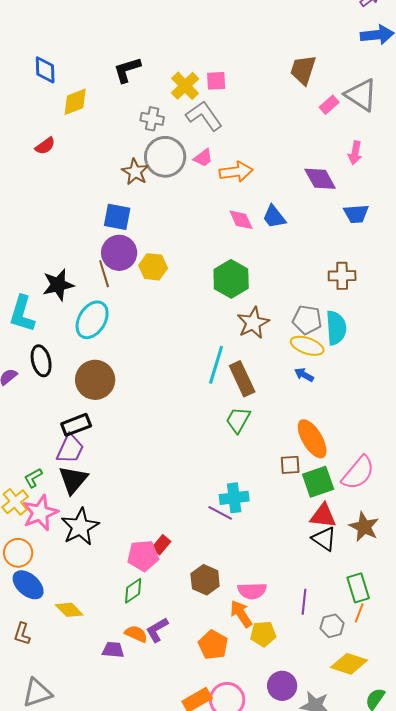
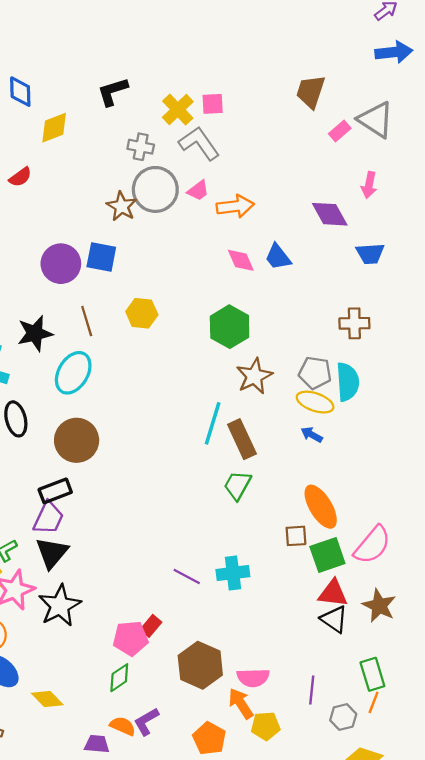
purple circle: (119, 253) -> (61, 264), moved
purple line: (220, 513) -> (187, 576), moved
brown hexagon: (205, 580) -> (200, 665), size x1.4

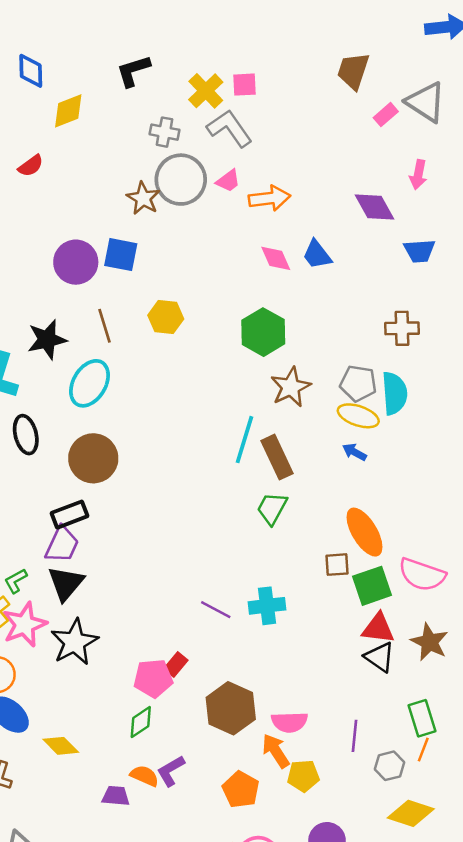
pink semicircle: (372, 545) -> (422, 575), turned 69

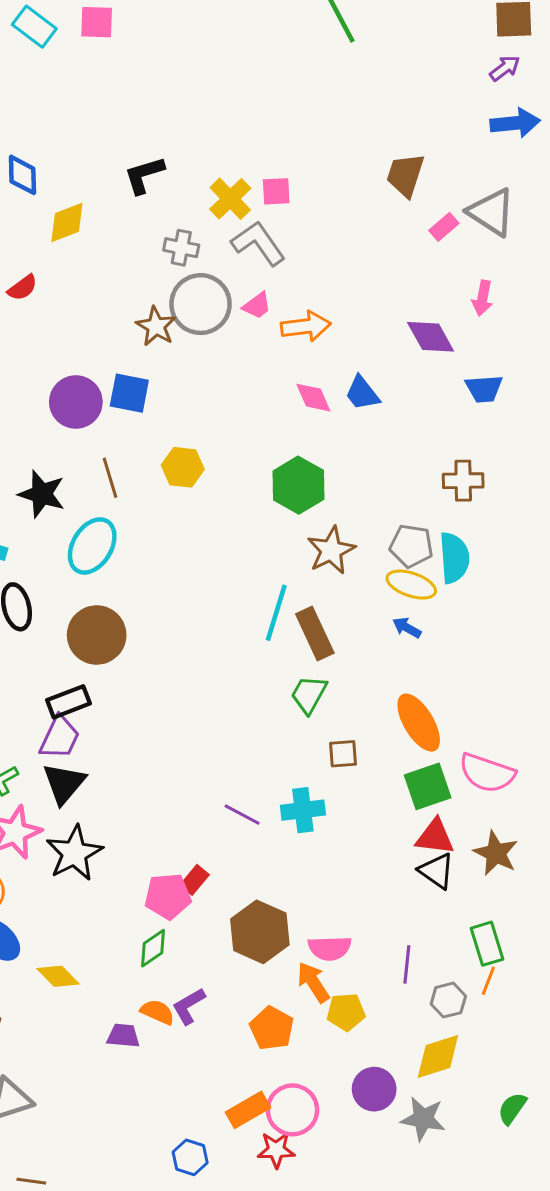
black star: (47, 340) -> (42, 494), turned 30
brown square: (337, 565) -> (343, 754), moved
yellow diamond: (411, 813) -> (438, 1056), moved, turned -36

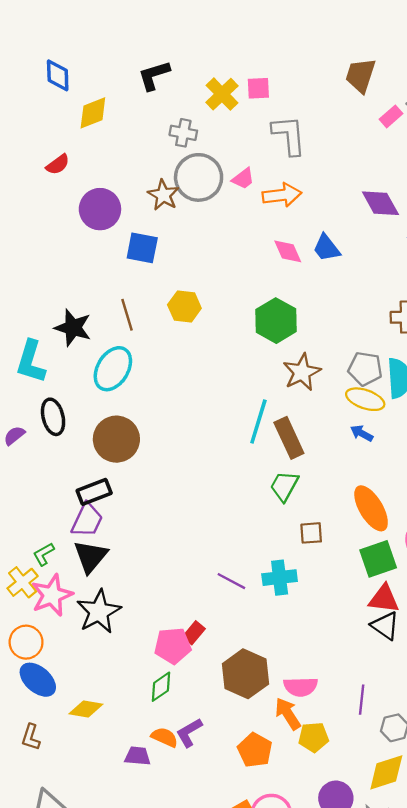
gray L-shape: (258, 243) -> (289, 135), moved, turned 30
purple circle: (76, 402) -> (100, 209), moved
yellow diamond: (58, 976) -> (86, 709), turned -36

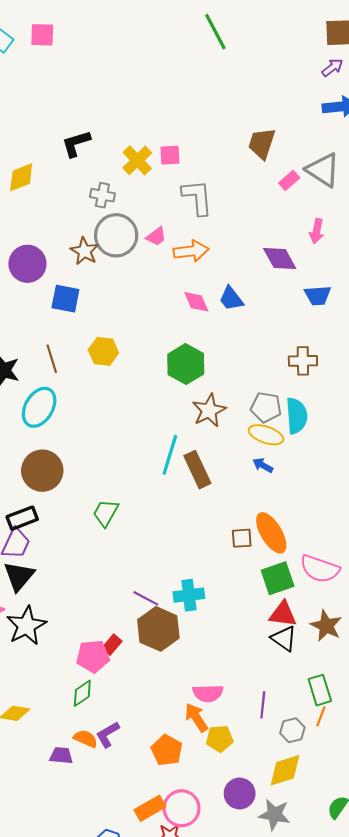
green trapezoid: (284, 486) -> (106, 513), moved
brown square: (311, 533) -> (242, 538), moved
brown hexagon: (245, 674) -> (158, 629), moved

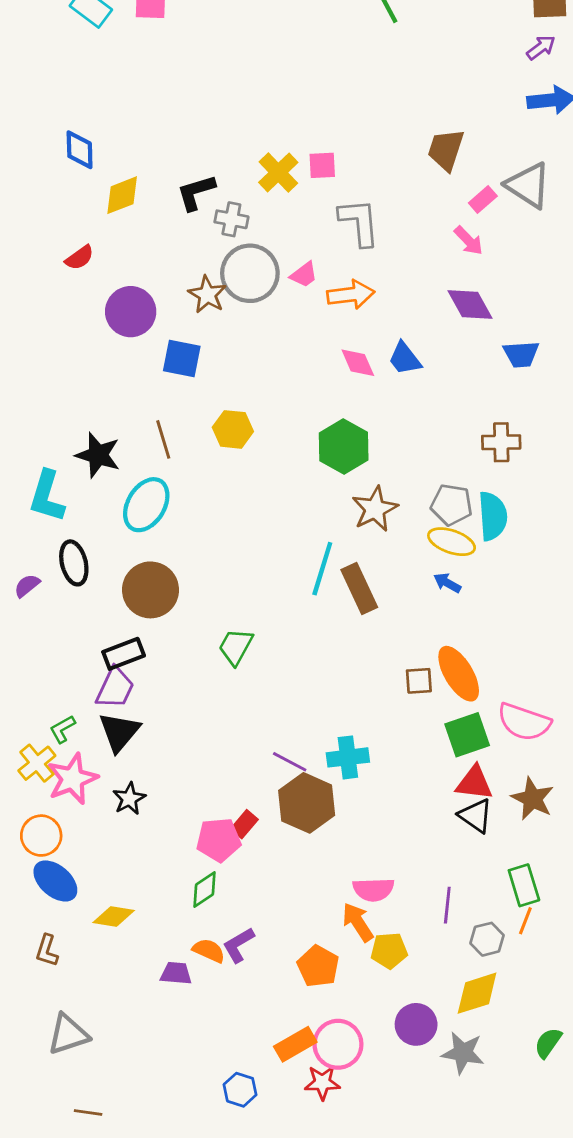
black L-shape: (76, 144) -> (196, 192), moved
pink arrow: (317, 231) -> (469, 241), moved, turned -55
black star: (26, 626) -> (129, 799), size x0.6

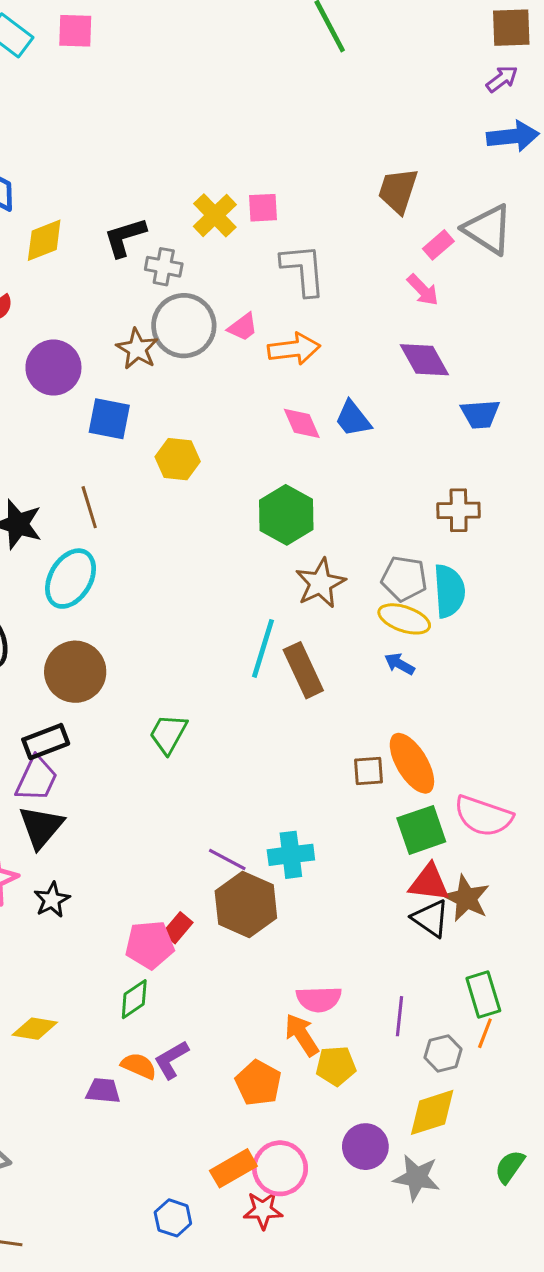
yellow hexagon: (233, 429) -> (178, 459), moved
brown star: (532, 799) -> (466, 898), moved

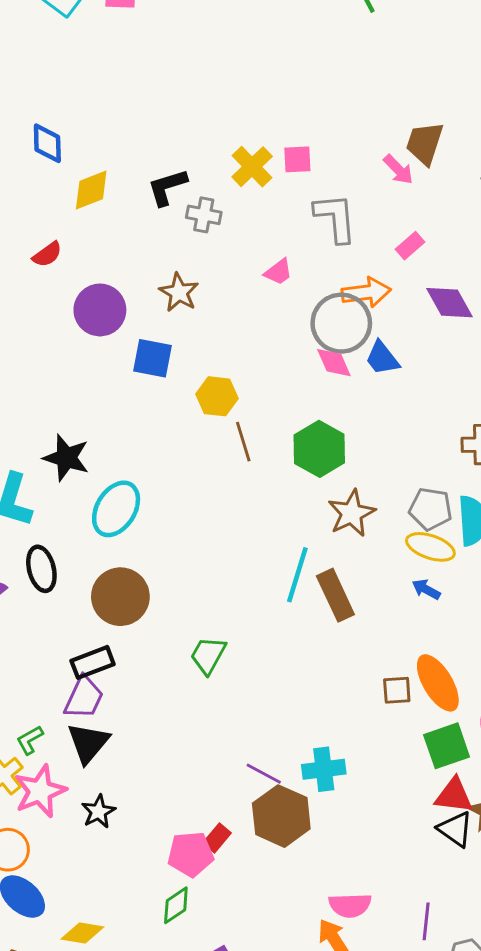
pink rectangle: (438, 245) -> (410, 246), moved
pink arrow: (423, 290) -> (398, 170), moved
gray circle: (184, 326) -> (341, 323), moved
orange arrow: (294, 349) -> (366, 292), moved
brown line: (89, 507) -> (243, 442), moved

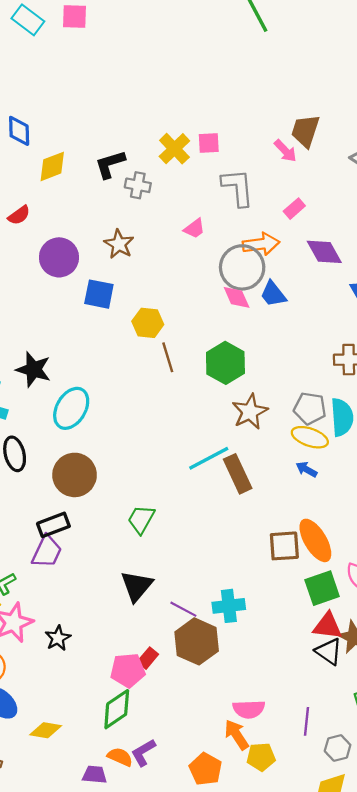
cyan line: (297, 575) -> (209, 458), turned 45
brown square: (397, 690) -> (284, 546), size x1.4
black triangle: (88, 743) -> (137, 586), moved
green diamond: (176, 905) -> (117, 709), size x1.4

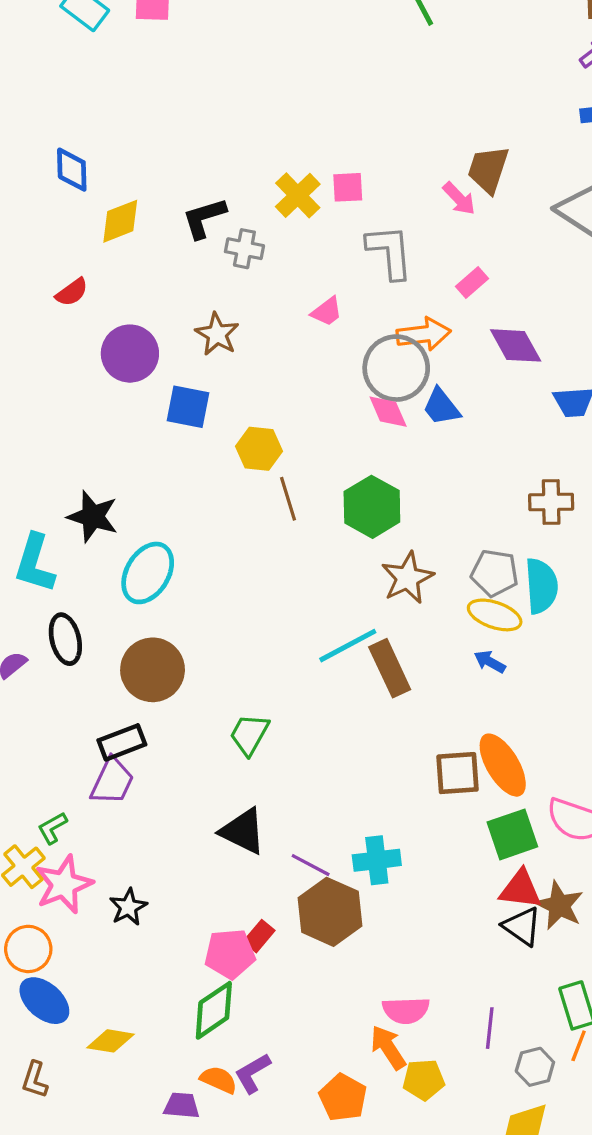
black triangle: (137, 586) -> (243, 831), turned -44

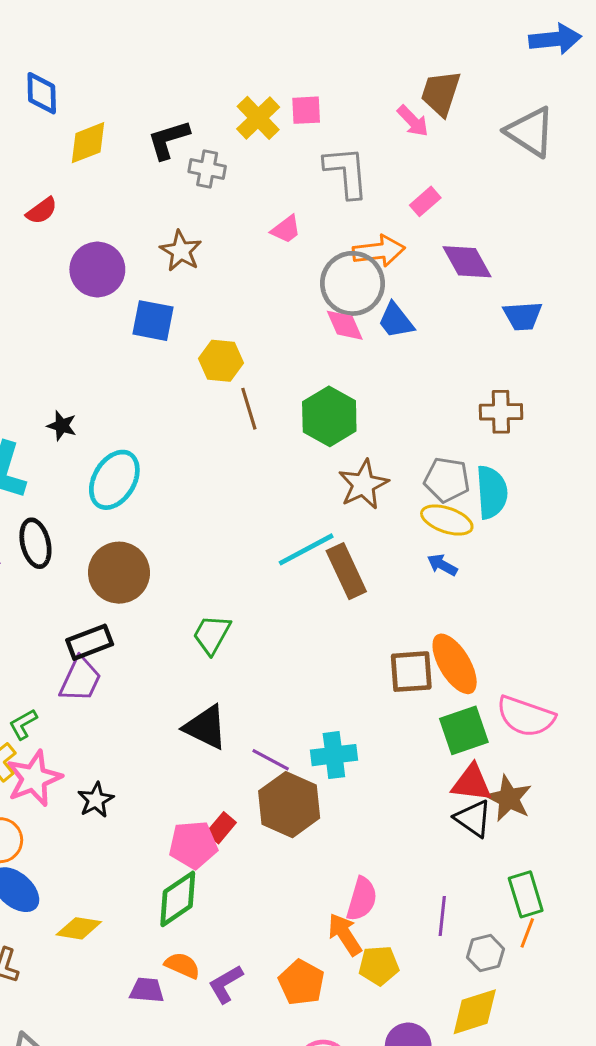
black star: (93, 517) -> (62, 426), size x0.6
pink semicircle: (406, 1010) -> (362, 899), turned -72
purple L-shape: (253, 1073) -> (226, 984), moved

